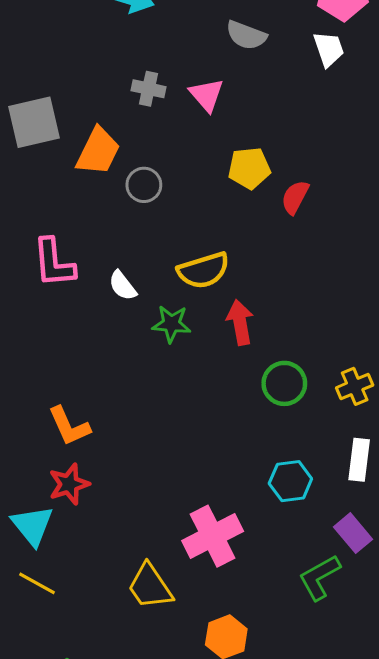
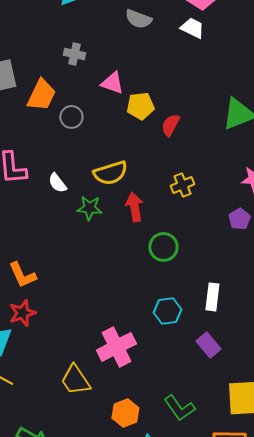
white trapezoid: (329, 49) -> (192, 28), turned -45
pink triangle: (206, 95) -> (112, 83), moved, turned -30
yellow cross: (355, 386) -> (182, 185), moved
green L-shape: (319, 577) -> (179, 408), moved, turned -96

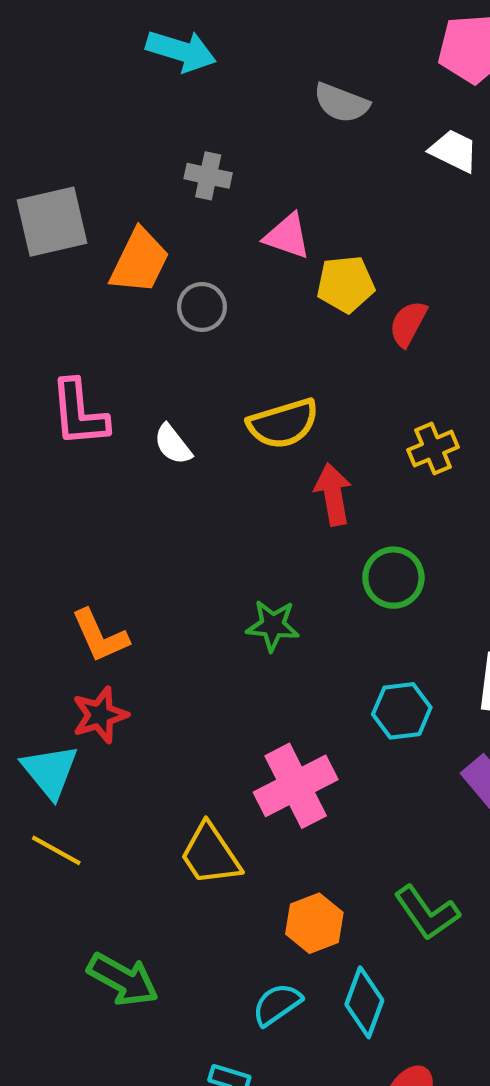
white trapezoid: (192, 28) -> (454, 151), moved
green star: (89, 208) -> (273, 625), moved

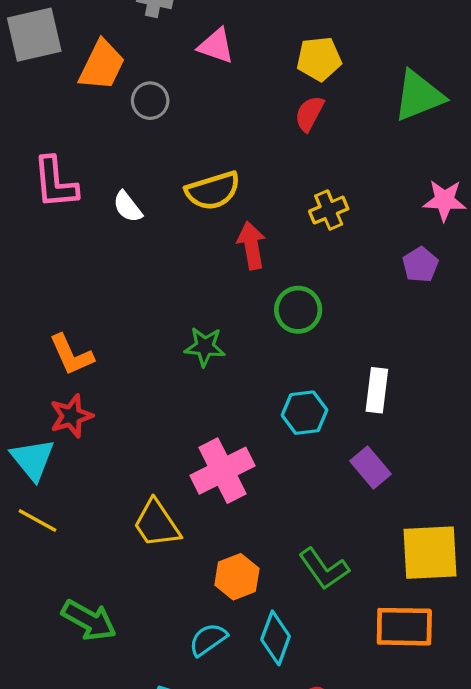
yellow pentagon: (346, 284) -> (319, 59), moved

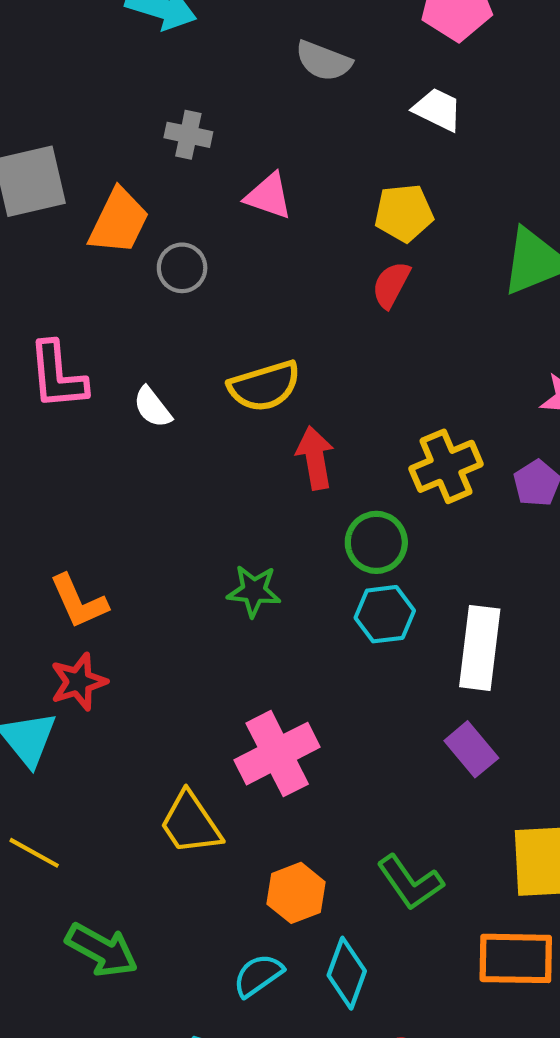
yellow cross: (329, 210) -> (446, 466), moved, size x1.4
white rectangle: (377, 390) -> (480, 648), size x1.4
cyan hexagon: (305, 413) -> (385, 614), moved
yellow line: (38, 520) -> (34, 853), moved

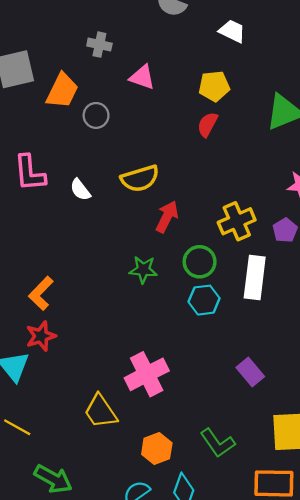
red arrow: (315, 458) -> (167, 217), turned 36
green star: (254, 591) -> (143, 270), moved
orange L-shape: (79, 602) -> (41, 293), turned 68
white rectangle: (480, 648) -> (255, 278), moved

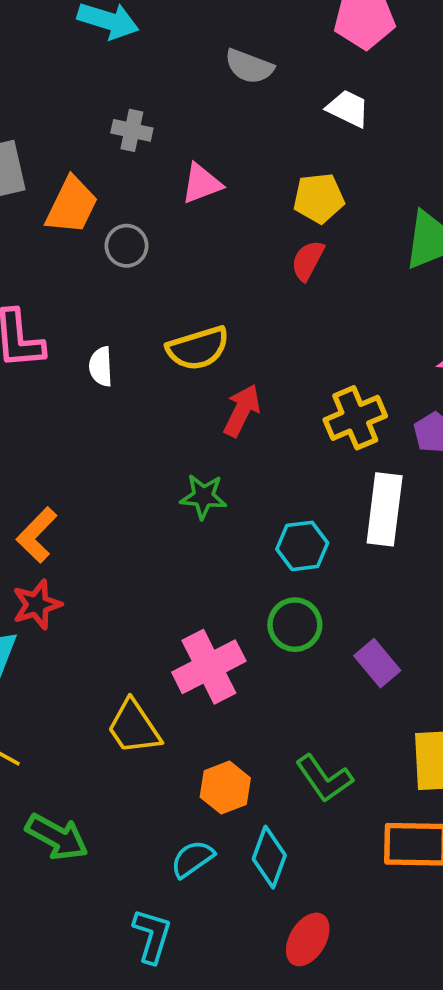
pink triangle: (142, 77) -> (202, 184), turned -40
white semicircle: (80, 190) -> (101, 367), turned 35
green circle: (200, 262) -> (295, 625), moved

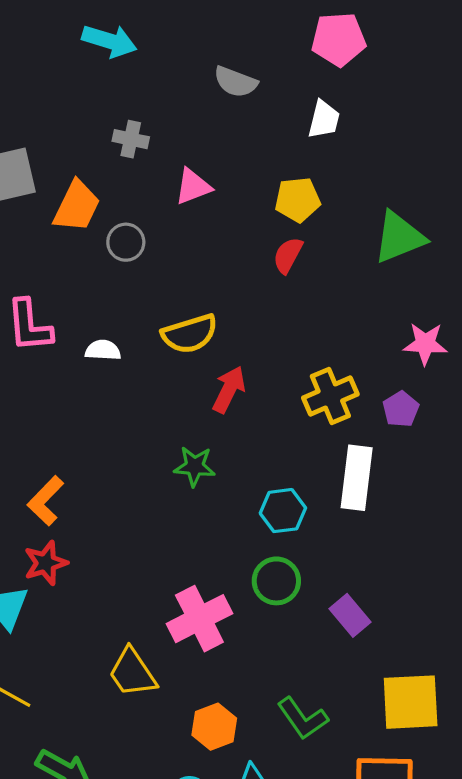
white trapezoid: (348, 108) -> (324, 119), turned 78
white semicircle: (101, 367) -> (103, 350), turned 96

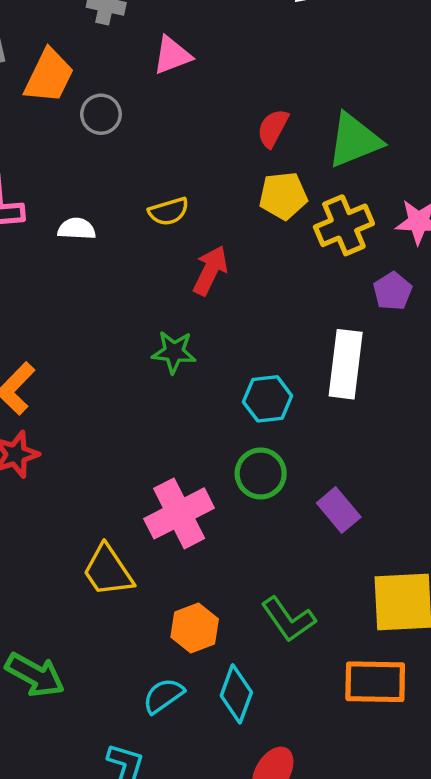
yellow pentagon: (298, 200) -> (283, 196), moved
green triangle: (399, 237) -> (354, 140), moved
yellow semicircle: (190, 334) -> (169, 211), size x0.7
yellow cross: (330, 396) -> (344, 225), moved

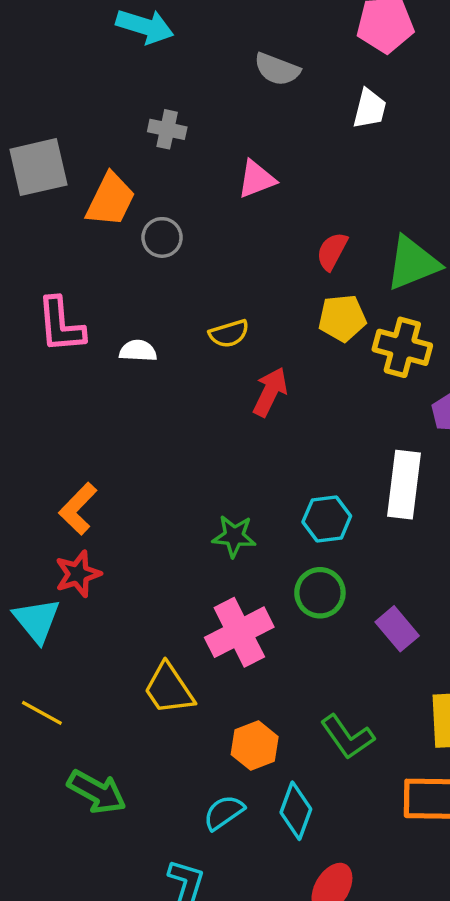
pink triangle: (172, 55) -> (256, 179), moved
yellow cross: (344, 225) -> (402, 347), turned 38
green star: (174, 352) -> (234, 536), moved

